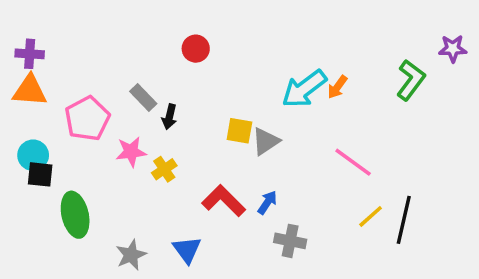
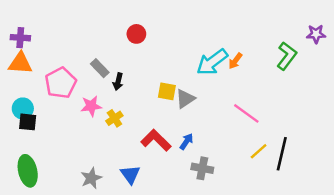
green ellipse: (75, 215) -> (28, 171), moved

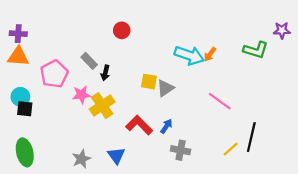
green L-shape: (287, 56) -> (256, 50), turned 70
cyan arrow: (212, 62) -> (189, 55), turned -124
yellow cross: (114, 118) -> (102, 106), size x1.6
yellow line: (259, 151) -> (231, 149), moved

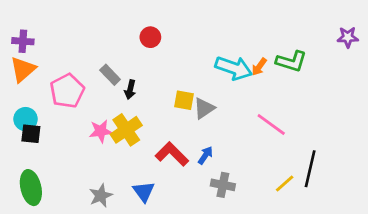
green L-shape: (256, 50) -> (291, 61), moved
orange triangle: (18, 56) -> (23, 69), turned -45
pink star: (81, 95) -> (101, 131), moved

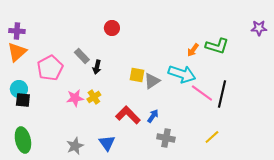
cyan arrow: (234, 68) -> (182, 74), moved
yellow cross: (126, 130) -> (94, 97), size x0.6
black line: (310, 169) -> (222, 94), moved

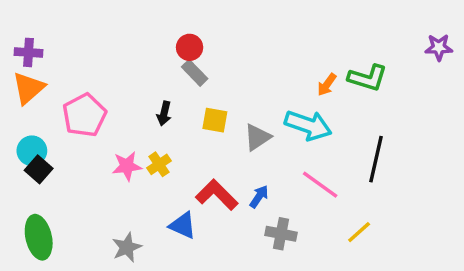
gray rectangle: (82, 56) -> (195, 73), moved
yellow square: (137, 75) -> (215, 120), moved
pink line: (202, 93) -> (320, 185), moved
black square: (23, 100) -> (39, 169), turned 35
blue triangle: (107, 143) -> (183, 225), moved, turned -30

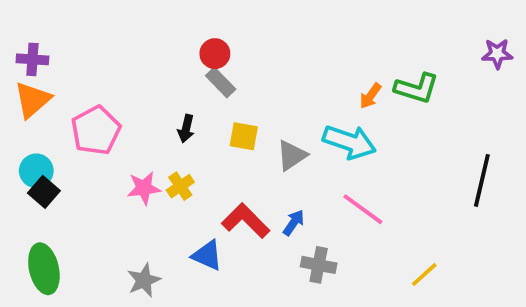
black line: (376, 159) -> (482, 180), moved
yellow line: (359, 232) -> (424, 275), moved

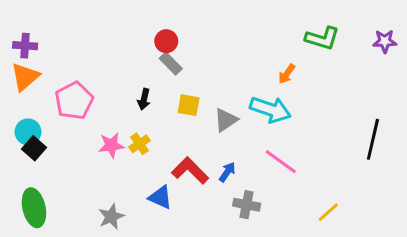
green L-shape: (417, 88) -> (322, 38), moved

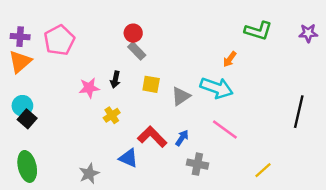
pink pentagon: (74, 101) -> (59, 40), moved
pink star: (111, 145) -> (89, 88), moved

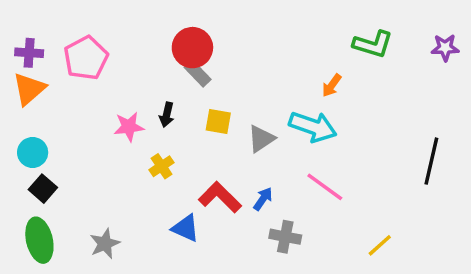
red circle: (133, 33) -> (192, 48), size x1.5
black square: (27, 119) -> (43, 189), moved
gray star: (89, 174) -> (105, 244), moved

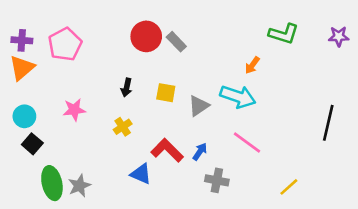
gray rectangle: (198, 73) -> (176, 42), moved
pink star: (129, 127) -> (74, 110), moved
green ellipse: (39, 240) -> (52, 183), moved

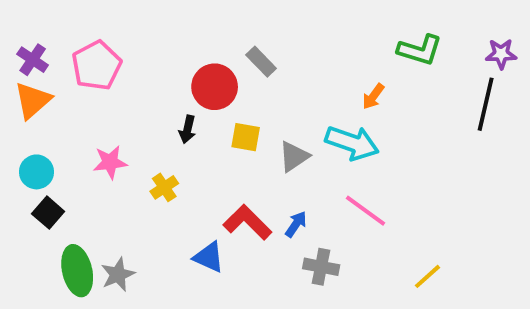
red circle: (146, 36) -> (215, 87), moved
purple cross: (22, 40) -> (33, 60), turned 30
black line: (328, 123) -> (486, 104), moved
yellow cross: (123, 127) -> (164, 187), moved

